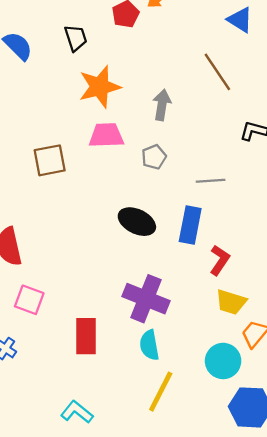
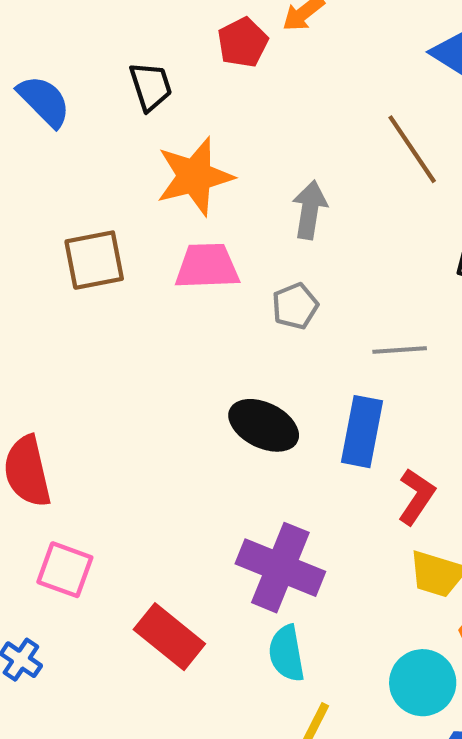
brown square: (50, 160) -> (94, 260), moved
red rectangle: (86, 336) -> (169, 637), turned -51

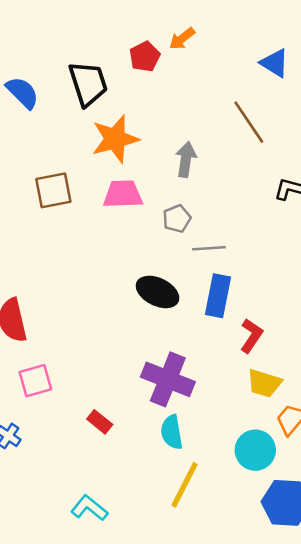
black trapezoid: (151, 86) -> (88, 84), size x1.5
gray line: (400, 350) -> (209, 248), moved
pink square: (65, 570) -> (35, 381), turned -36
red rectangle: (169, 637) -> (100, 422), size x0.6

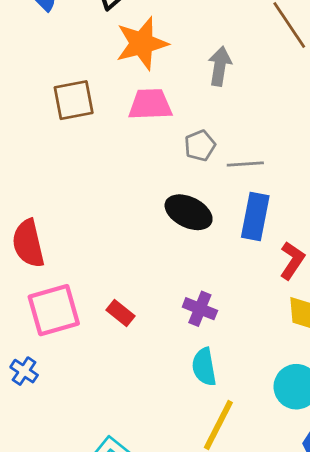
gray pentagon: (177, 219) -> (200, 146), moved
purple cross: (168, 379) -> (200, 309), size x0.6
pink square: (35, 381) -> (54, 310), size x1.4
red rectangle: (100, 422) -> (120, 313), moved

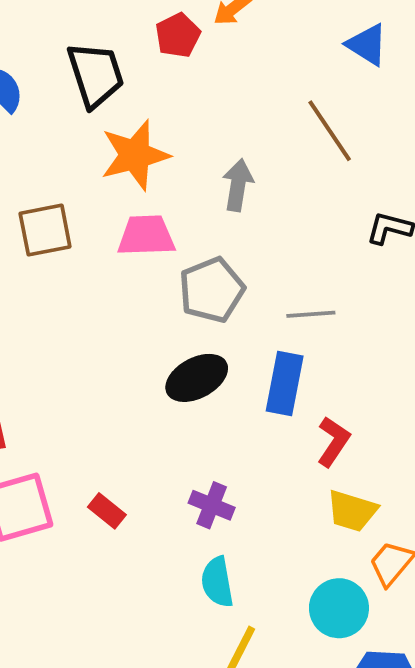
gray pentagon: (200, 146) -> (212, 290), size x1.6
gray line: (245, 164) -> (311, 314), moved
black ellipse: (189, 212) -> (197, 378), turned -54

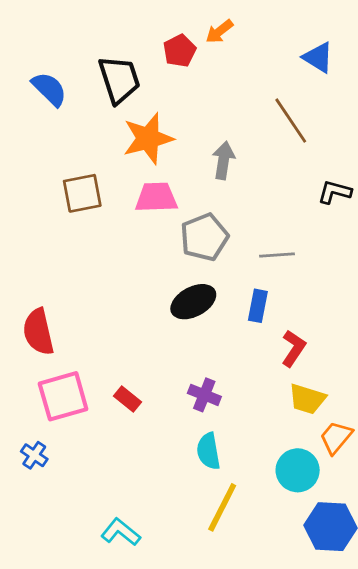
blue rectangle: (285, 384) -> (258, 306), size x0.7

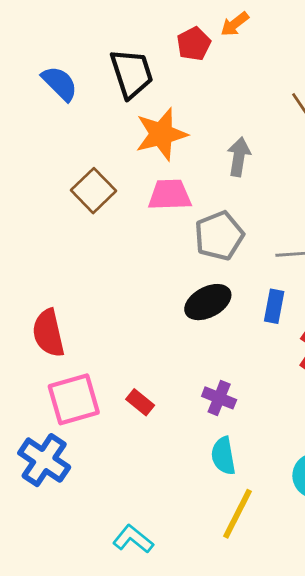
brown square: (82, 193) -> (94, 191), turned -33
blue cross: (34, 455) -> (44, 460), size x1.8

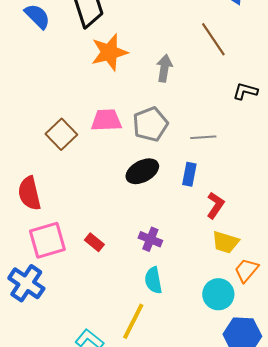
brown square: (94, 191) -> (61, 134), moved
pink trapezoid: (170, 195) -> (106, 120), moved
yellow line: (237, 514) -> (133, 321), moved

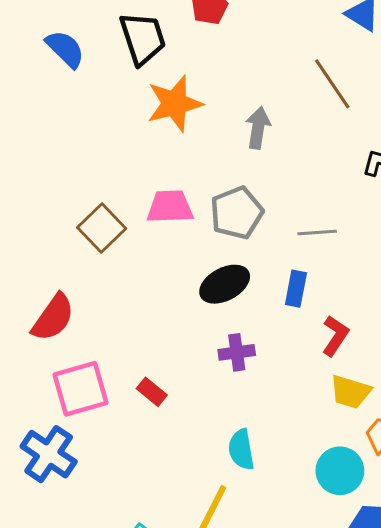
red semicircle: (29, 193) -> (53, 318), turned -132
purple cross: (150, 239) -> (237, 352), moved, turned -30

